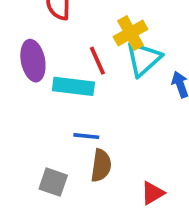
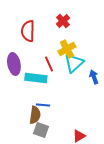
brown semicircle: (101, 165) -> (35, 115), moved
gray square: (53, 182) -> (41, 130), moved

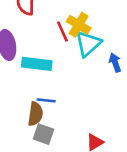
yellow cross: (67, 49) -> (79, 25), turned -30
red line: (49, 64) -> (62, 32), moved

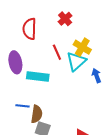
yellow cross: (79, 25) -> (82, 47), moved
blue line: (46, 100) -> (22, 106), moved

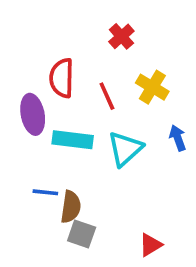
red semicircle: (30, 29) -> (62, 78), moved
cyan triangle: (76, 61) -> (125, 149), moved

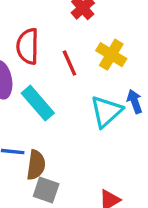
cyan rectangle: (73, 140) -> (38, 103), turned 42
cyan triangle: (125, 149) -> (106, 111), moved

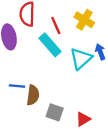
cyan rectangle: (38, 103) -> (50, 45), moved
gray square: (46, 190) -> (55, 112), moved

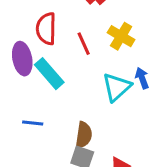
cyan rectangle: (50, 45) -> (49, 74), moved
brown semicircle: (33, 95) -> (84, 135), moved

